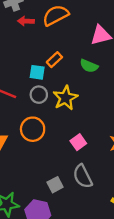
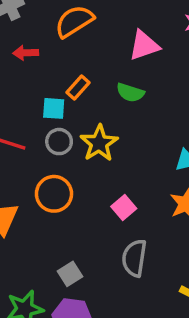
red arrow: (26, 21) -> (26, 53), moved
gray semicircle: (83, 176) -> (134, 258), turned 40
gray square: (55, 185) -> (70, 274), moved

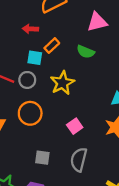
red arrow: (26, 53) -> (30, 29), moved
gray circle: (59, 142) -> (27, 80), moved
gray square: (70, 274) -> (42, 158), moved, turned 35

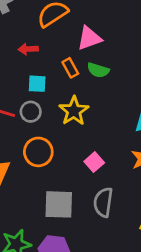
pink triangle: (97, 22) -> (89, 38), moved
orange rectangle: (52, 46) -> (70, 68), moved, turned -70
gray square: (42, 158) -> (59, 204), size x1.6

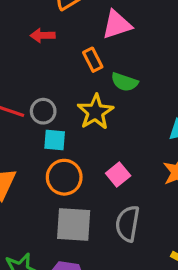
green semicircle: (98, 70) -> (124, 82), moved
cyan square: (37, 84) -> (55, 140), moved
orange circle: (38, 152) -> (64, 177), moved

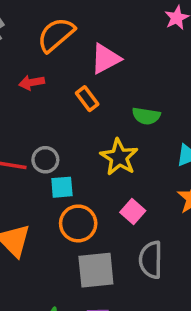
green semicircle: (124, 82) -> (146, 116), moved
yellow star: (95, 112) -> (119, 157), moved

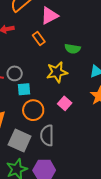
yellow star: (119, 157) -> (57, 72), turned 30
gray semicircle: (151, 260) -> (47, 135), moved
gray square: (96, 270) -> (20, 140), moved, turned 30

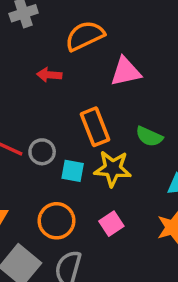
orange rectangle: (39, 39) -> (95, 127), moved, size x1.5
cyan square: (24, 89) -> (73, 171), moved

